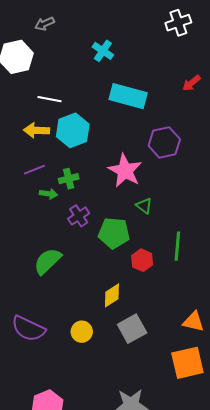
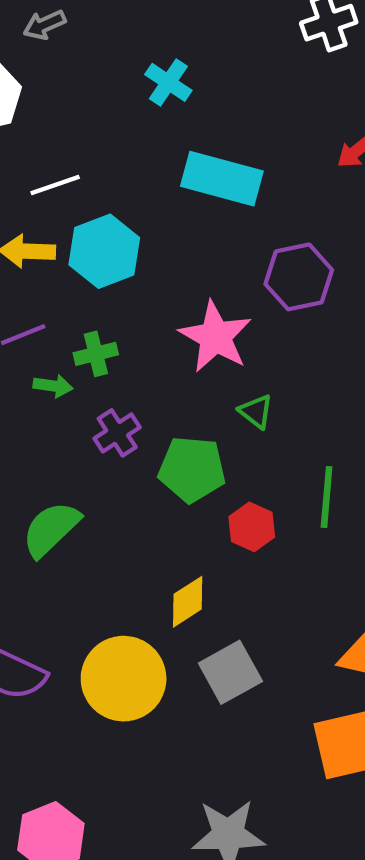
white line: (50, 99) -> (55, 185), turned -30
yellow circle: (82, 332) -> (124, 679), size x1.8

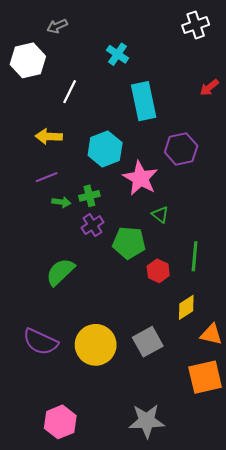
cyan rectangle: (222, 179) -> (144, 101), turned 63
white line: (55, 185) -> (70, 92), moved, turned -45
cyan hexagon: (104, 251) -> (105, 149), moved
green cross: (96, 354) -> (89, 196), moved
yellow diamond: (188, 602) -> (186, 307), moved

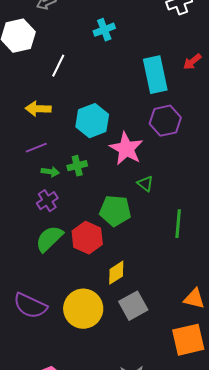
cyan cross: (118, 54) -> (104, 30), turned 35
cyan rectangle: (144, 101) -> (155, 75), moved
purple cross: (93, 225) -> (47, 201), moved
red hexagon: (158, 271) -> (87, 238), moved, size x1.4
yellow diamond: (186, 307) -> (116, 273), moved

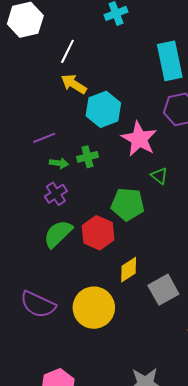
yellow arrow: (38, 109) -> (74, 84), moved, turned 30
gray square: (133, 306) -> (163, 290), moved

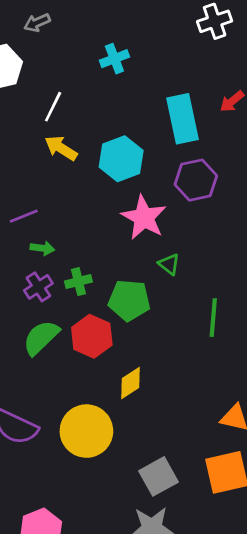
cyan hexagon: (103, 109) -> (121, 159), moved
green cross: (87, 157) -> (78, 282), moved
gray square: (163, 290) -> (159, 476), moved

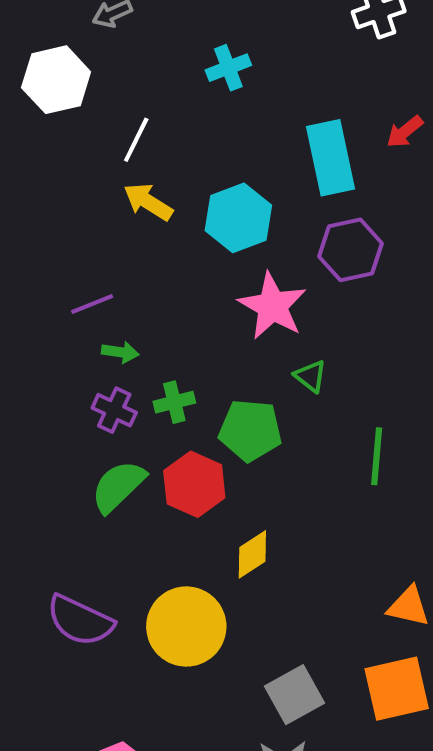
purple cross: (38, 287) -> (114, 410), turned -32

